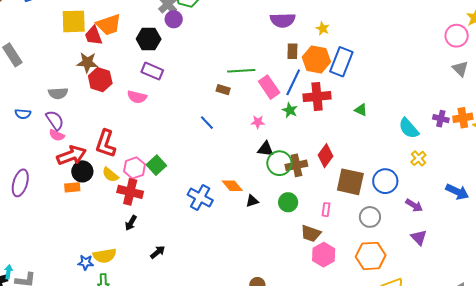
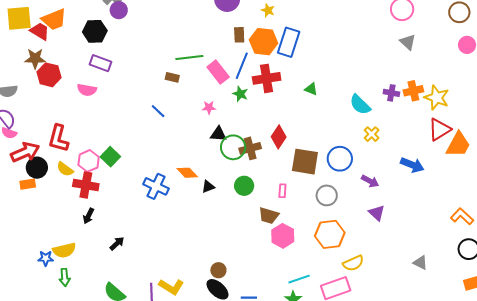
red trapezoid: (94, 36) -> (40, 31), turned 145

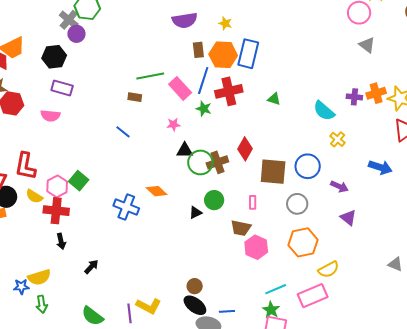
black triangle: (208, 187) -> (195, 212), moved
black arrow: (88, 216) -> (61, 241), turned -35

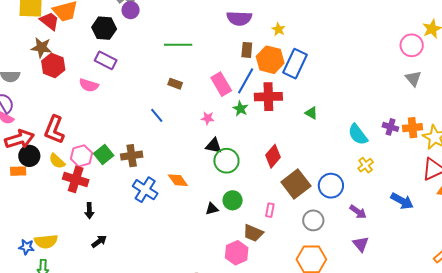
green line: (150, 76) -> (178, 45), moved
brown cross: (217, 162) -> (132, 156), moved
brown square: (273, 172) -> (296, 184), turned 36
black arrow: (61, 241) -> (89, 211), moved
pink hexagon: (256, 247) -> (237, 253), moved

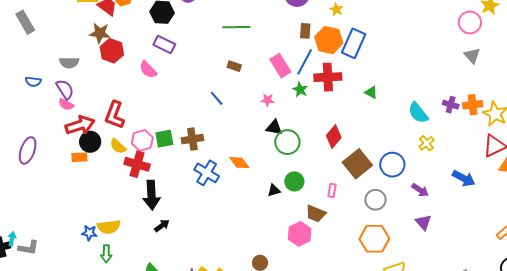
pink semicircle: (89, 85) -> (148, 70), turned 30
green square: (104, 154) -> (164, 139), turned 30
black arrow: (89, 211) -> (151, 195), size x1.8

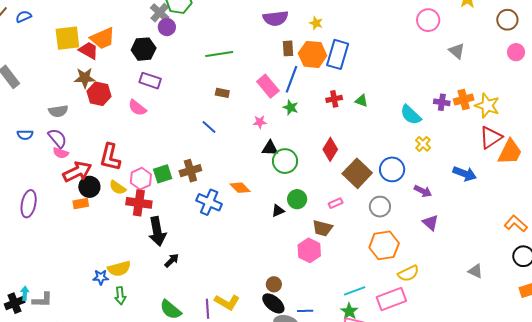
pink circle: (470, 22) -> (428, 20), moved
red cross: (328, 77) -> (334, 99), moved, size x0.6
pink rectangle: (332, 190) -> (336, 203), turned 64

